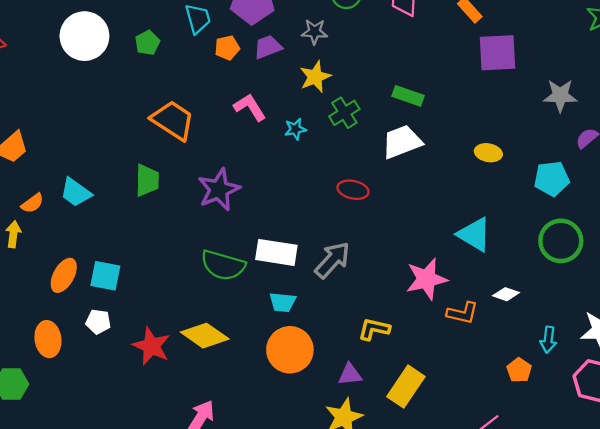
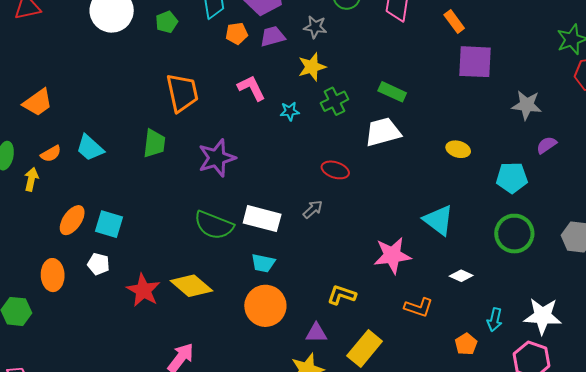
orange trapezoid: (173, 120) -> (182, 93), turned 39
gray arrow: (332, 260) -> (313, 209), moved, size x0.6
orange L-shape: (462, 313) -> (419, 307), moved

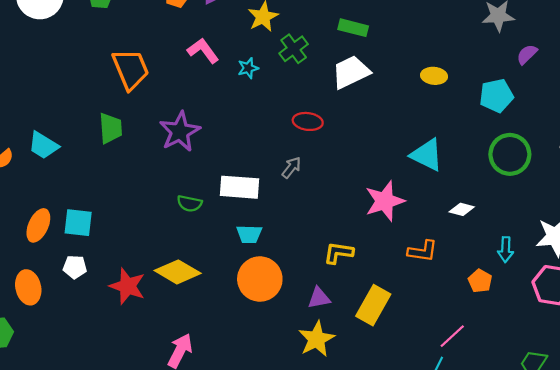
green semicircle: (214, 225) -> (190, 203), size x0.6

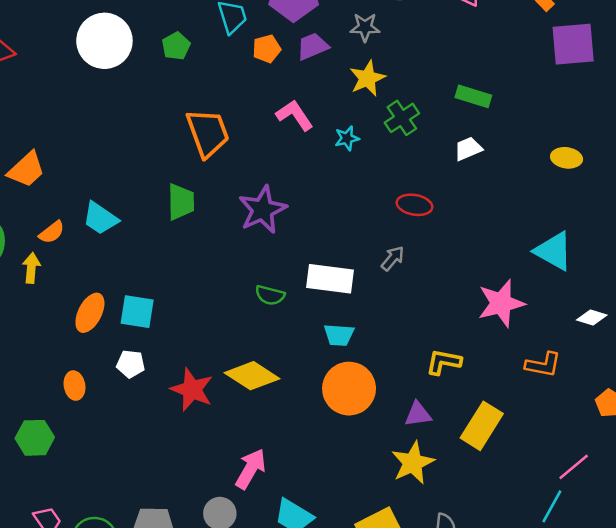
white trapezoid: (351, 72) -> (468, 149), size x0.6
orange ellipse: (28, 287) -> (74, 386), size x0.7

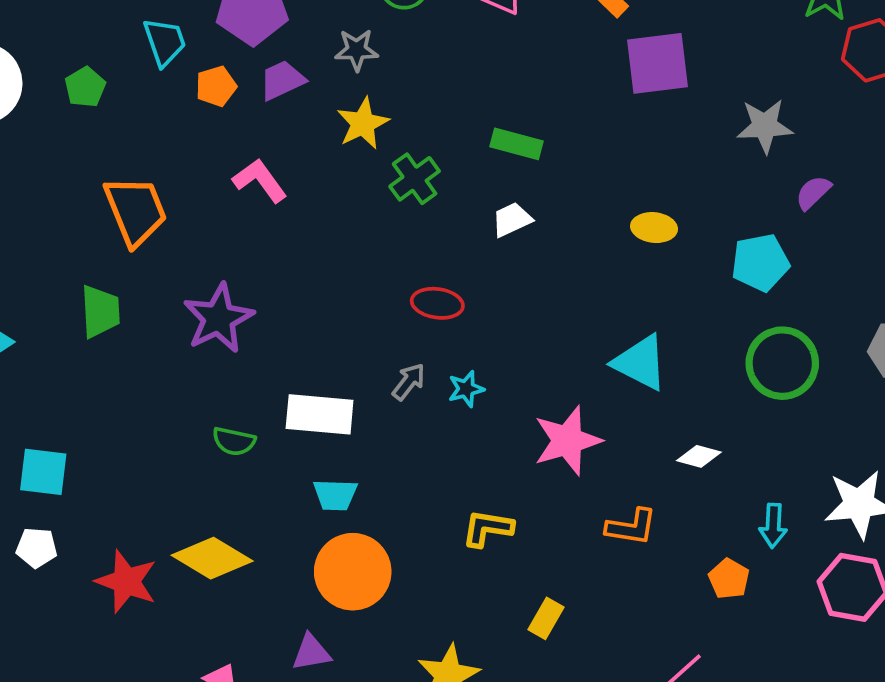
cyan star: (347, 138) -> (466, 389), moved
purple triangle: (418, 414) -> (311, 652), moved
yellow rectangle: (482, 426) -> (546, 618), size x0.6

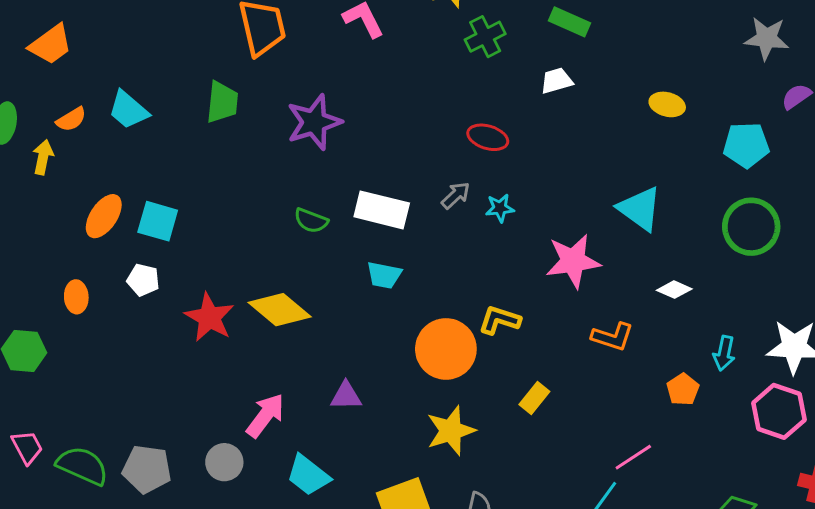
orange circle: (353, 572) -> (446, 349), moved

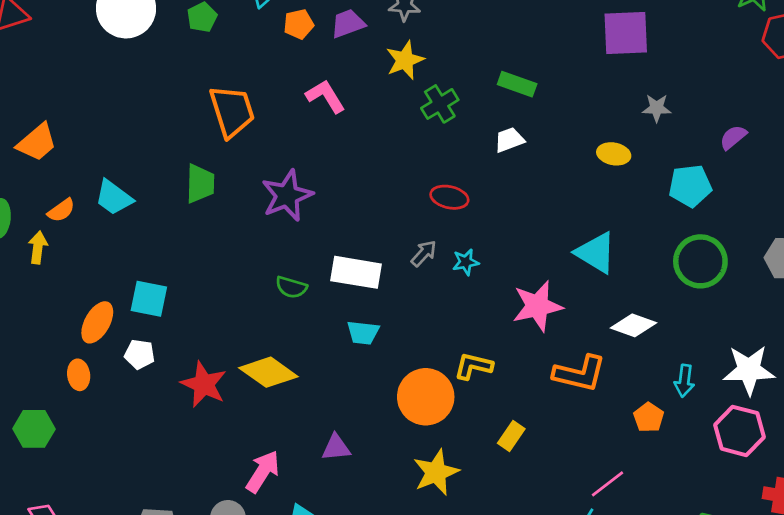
gray star: (767, 38) -> (657, 108), moved, size x0.7
orange ellipse: (104, 216) -> (97, 322), moved
white diamond: (674, 290) -> (634, 325), size x1.4
orange L-shape: (613, 337) -> (580, 373), size x1.4

